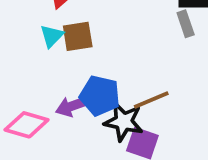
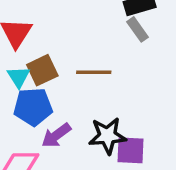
blue pentagon: (100, 96) -> (33, 107), moved
brown line: (151, 100) -> (94, 72), moved, turned 40

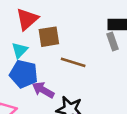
brown square: (42, 70) -> (49, 37), moved
purple arrow: (56, 135) -> (43, 90), moved, turned 50

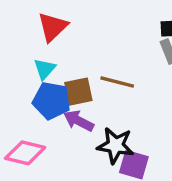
brown square: (49, 37) -> (78, 92), moved

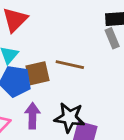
purple arrow: (79, 121) -> (32, 116), moved, turned 65

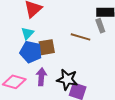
brown line: (70, 65) -> (81, 37), moved

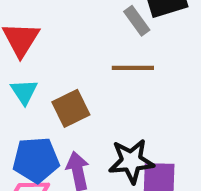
gray rectangle: (100, 26) -> (137, 21), moved
blue pentagon: (31, 52) -> (36, 160), moved

